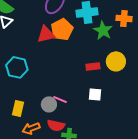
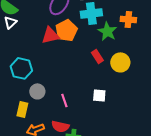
red rectangle: (93, 66) -> (97, 56), moved, turned 64
pink line: (60, 99) -> (64, 100), turned 48
gray circle: (49, 104) -> (37, 91), moved

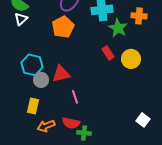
orange pentagon: (66, 30) -> (63, 27), moved
red triangle: (50, 35) -> (61, 74), moved
gray circle: (37, 91) -> (41, 80), moved
white square: (99, 95) -> (143, 120), moved, turned 32

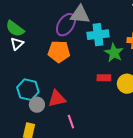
orange pentagon: (63, 27) -> (59, 52), turned 30
red rectangle: (108, 53) -> (104, 78), turned -56

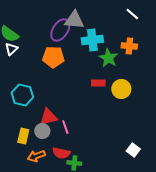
red triangle: (57, 99) -> (48, 117), moved
gray circle: (37, 105) -> (42, 131), moved

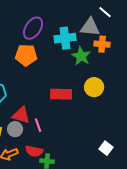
gray triangle: (74, 20) -> (90, 27), moved
red rectangle: (98, 83) -> (61, 94), moved, size x1.5
red triangle: (48, 117) -> (21, 115), turned 30

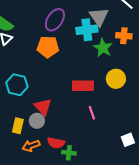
gray triangle: (90, 27) -> (99, 17), moved, turned 50
red triangle: (21, 115) -> (43, 107), turned 30
pink line: (38, 125) -> (92, 113), moved
white square: (106, 148) -> (128, 140), turned 32

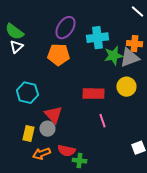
gray triangle: (99, 17) -> (129, 58), moved, turned 45
green star: (103, 48) -> (113, 56), turned 30

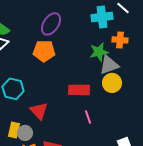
cyan cross: (97, 38) -> (102, 17), moved
gray triangle: (129, 58) -> (109, 65), moved
gray circle: (47, 129) -> (25, 133), moved

